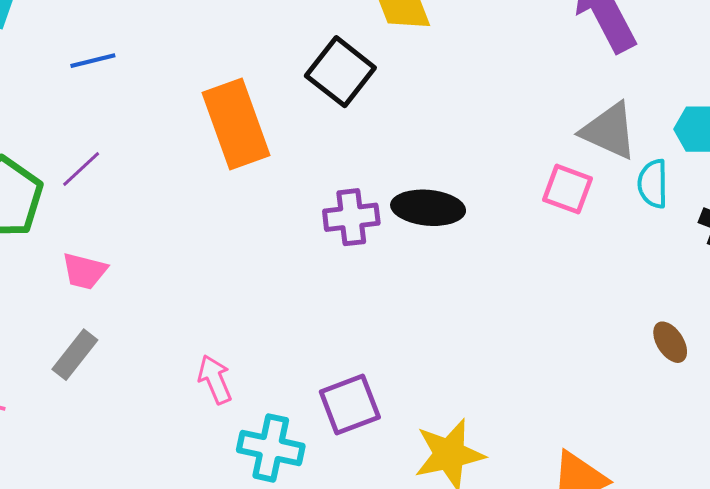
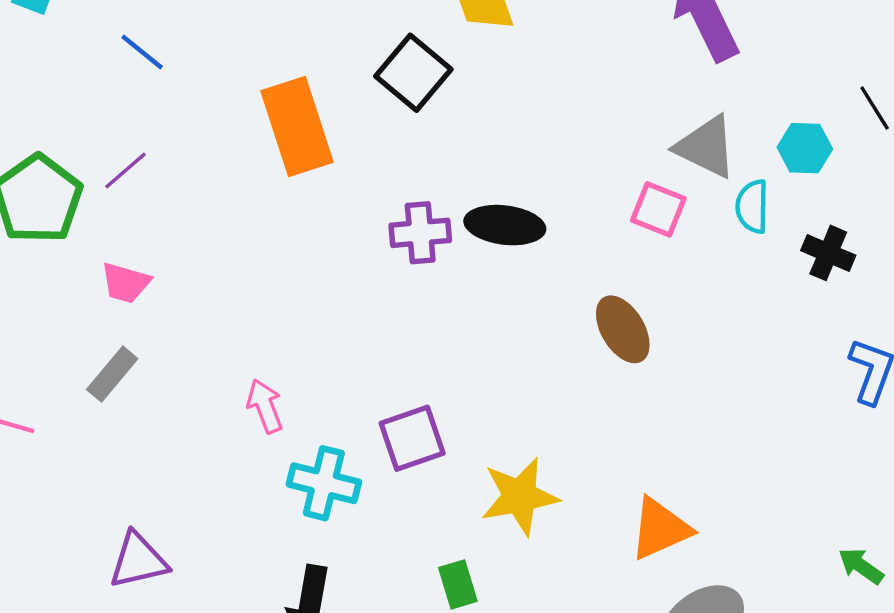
blue line: (93, 61) -> (142, 52), turned 51
brown ellipse: (670, 342) -> (623, 329), moved, size x1.5

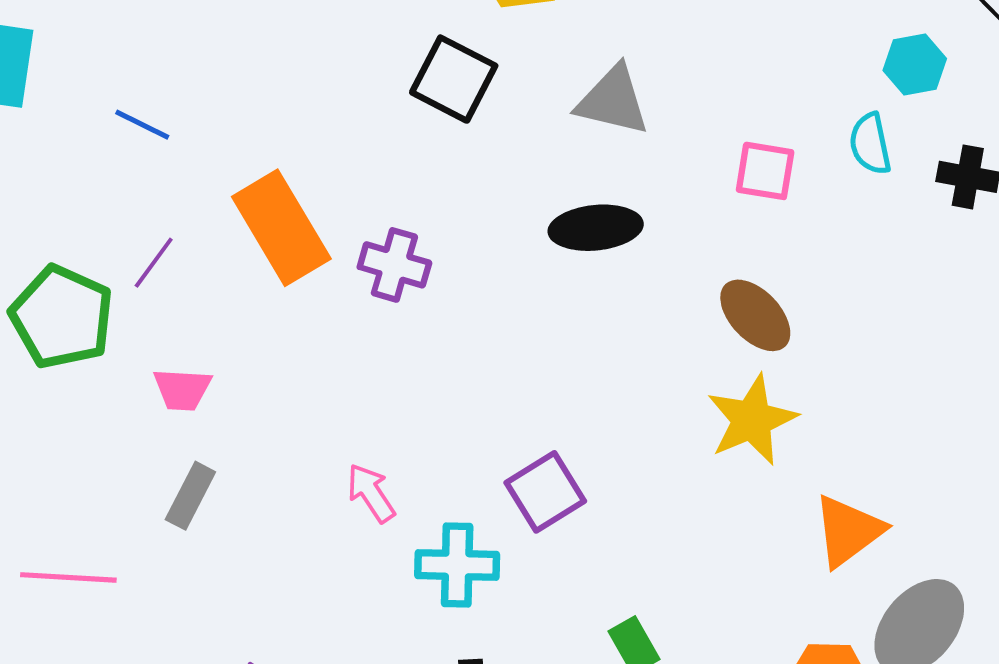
orange rectangle: (297, 127) -> (281, 228), moved
gray triangle: (706, 147) -> (613, 101), moved
purple cross: (420, 233) -> (394, 265), moved, turned 34
yellow star: (520, 496) -> (752, 420), moved

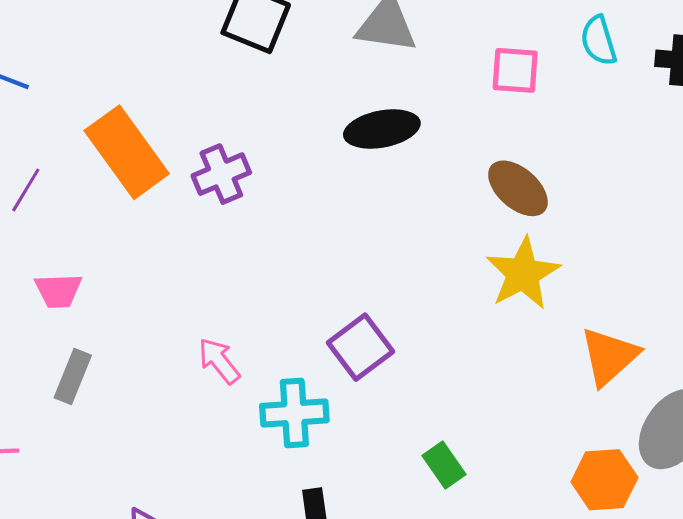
purple cross: (394, 265) -> (221, 174), turned -34

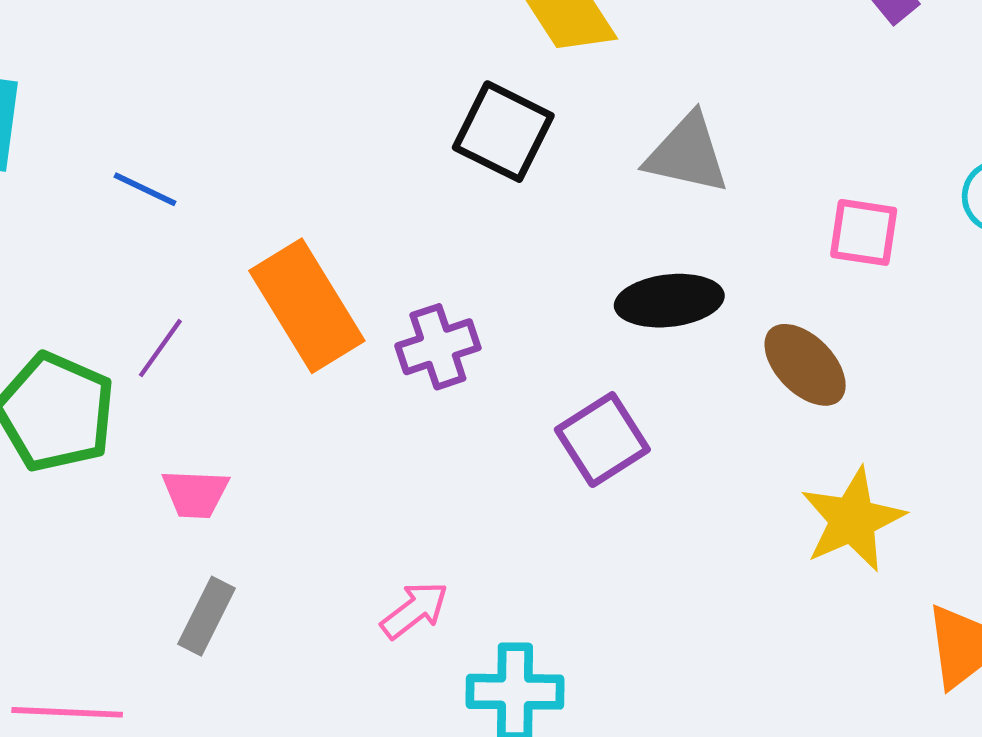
brown ellipse: (518, 188) -> (805, 365), moved
purple square: (361, 347) -> (602, 440), moved
pink arrow: (219, 361) -> (415, 610), turned 87

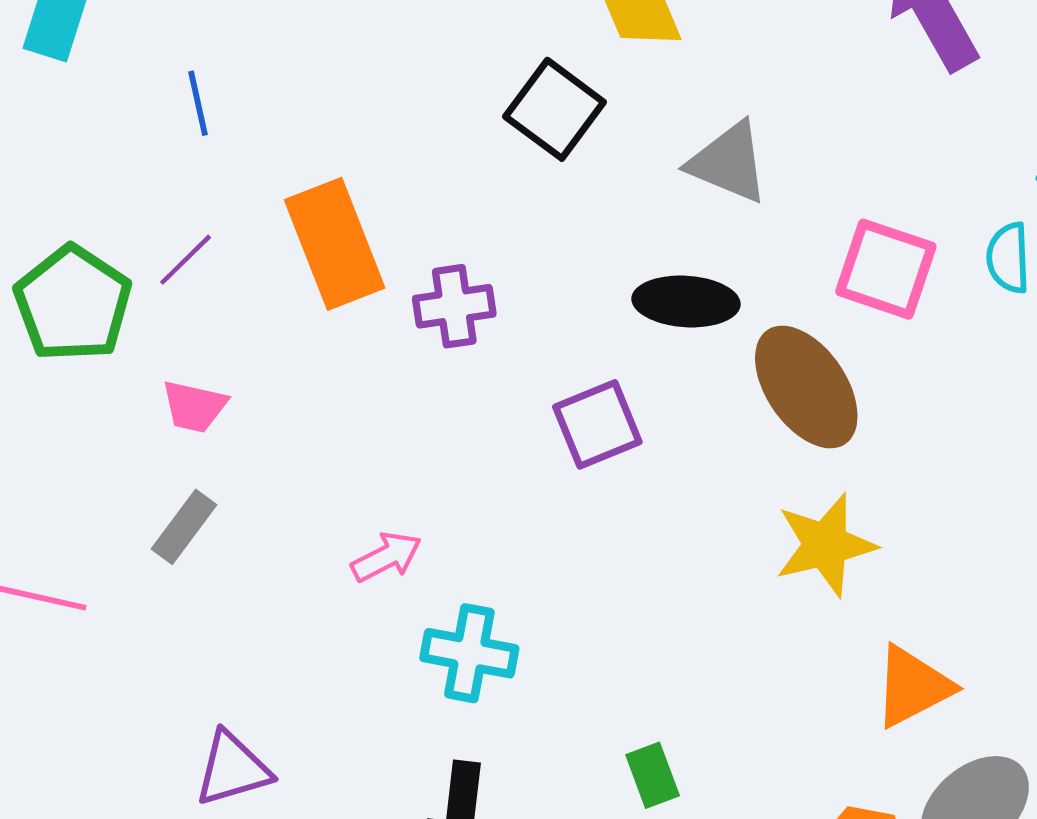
blue line: (145, 189) -> (198, 103), turned 42
pink square: (864, 232) -> (886, 269), size x1.4
brown ellipse: (805, 365) -> (806, 387), size x1.4

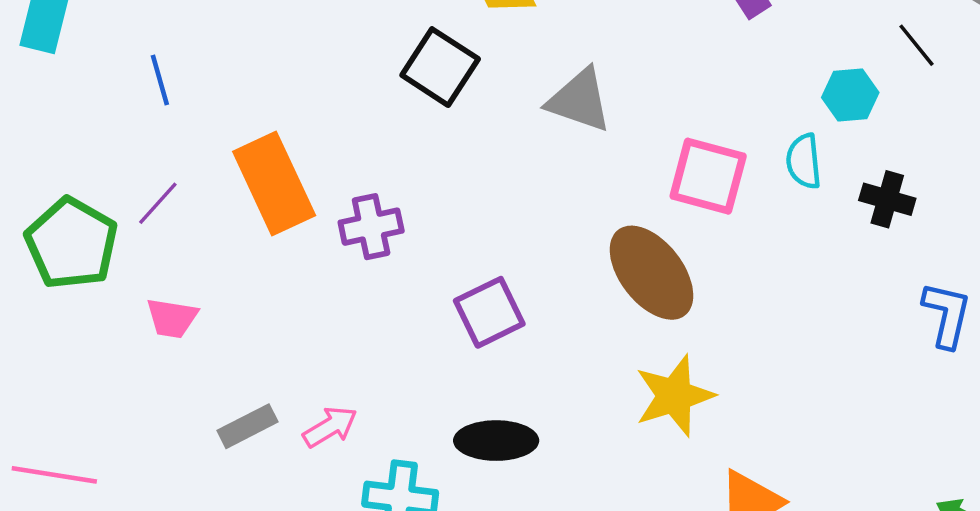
black ellipse: (686, 301) -> (496, 441), moved
gray rectangle: (184, 527) -> (247, 426), moved, turned 30

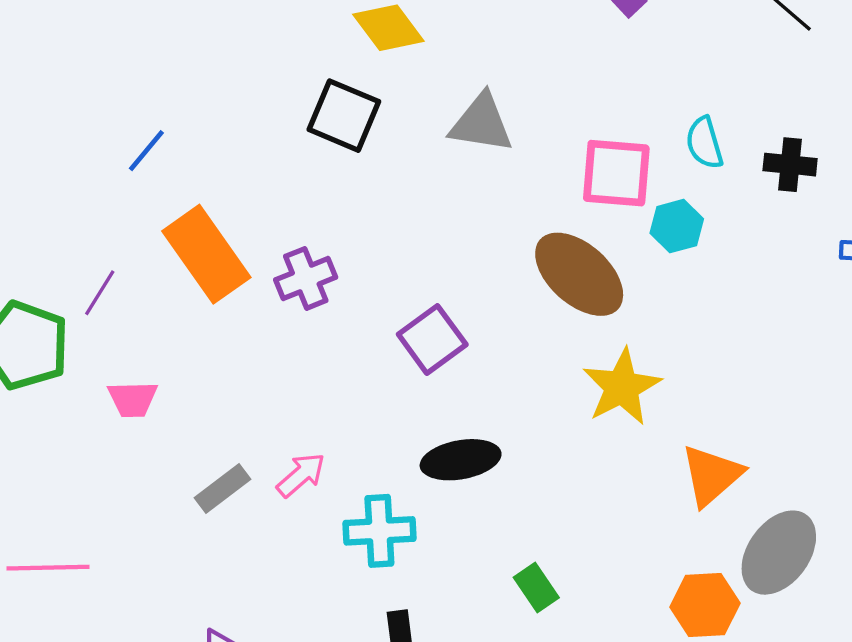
blue line: (160, 80) -> (146, 151), moved, turned 66
cyan hexagon: (850, 95) -> (677, 226), moved

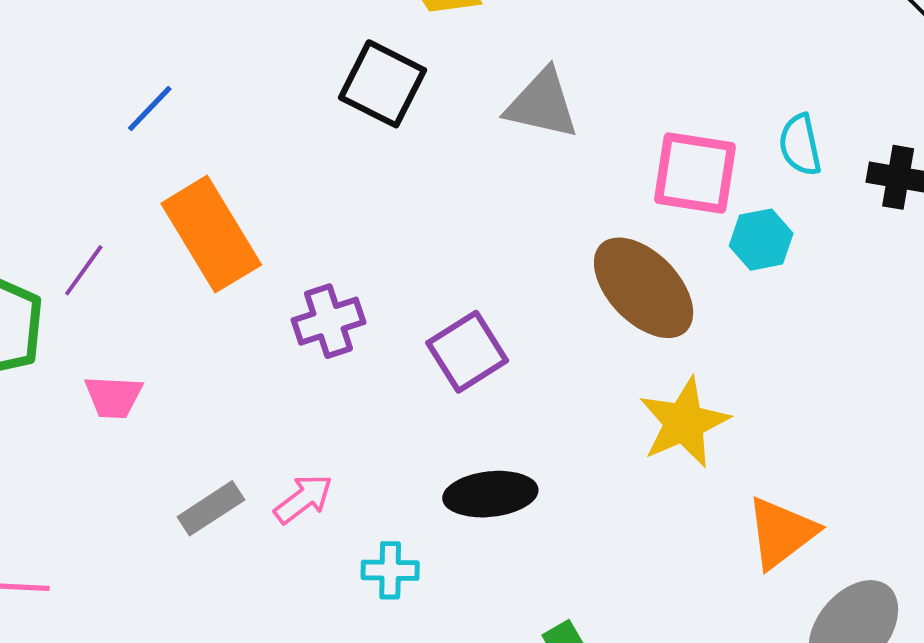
purple cross: (306, 278) -> (329, 321), moved
cyan cross: (379, 531) -> (390, 570), size x0.7

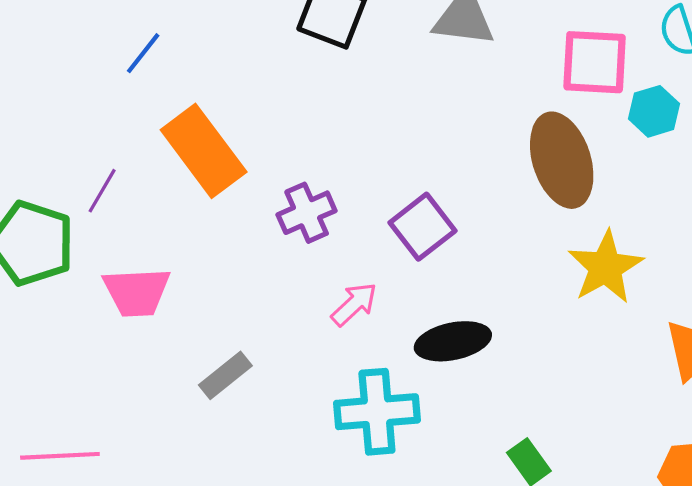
brown ellipse: (644, 288) -> (562, 160), turned 32
pink trapezoid: (113, 397) -> (137, 292), size x1.4
pink arrow: (303, 499) -> (354, 304), moved
cyan cross: (390, 570) -> (377, 412), size x1.8

